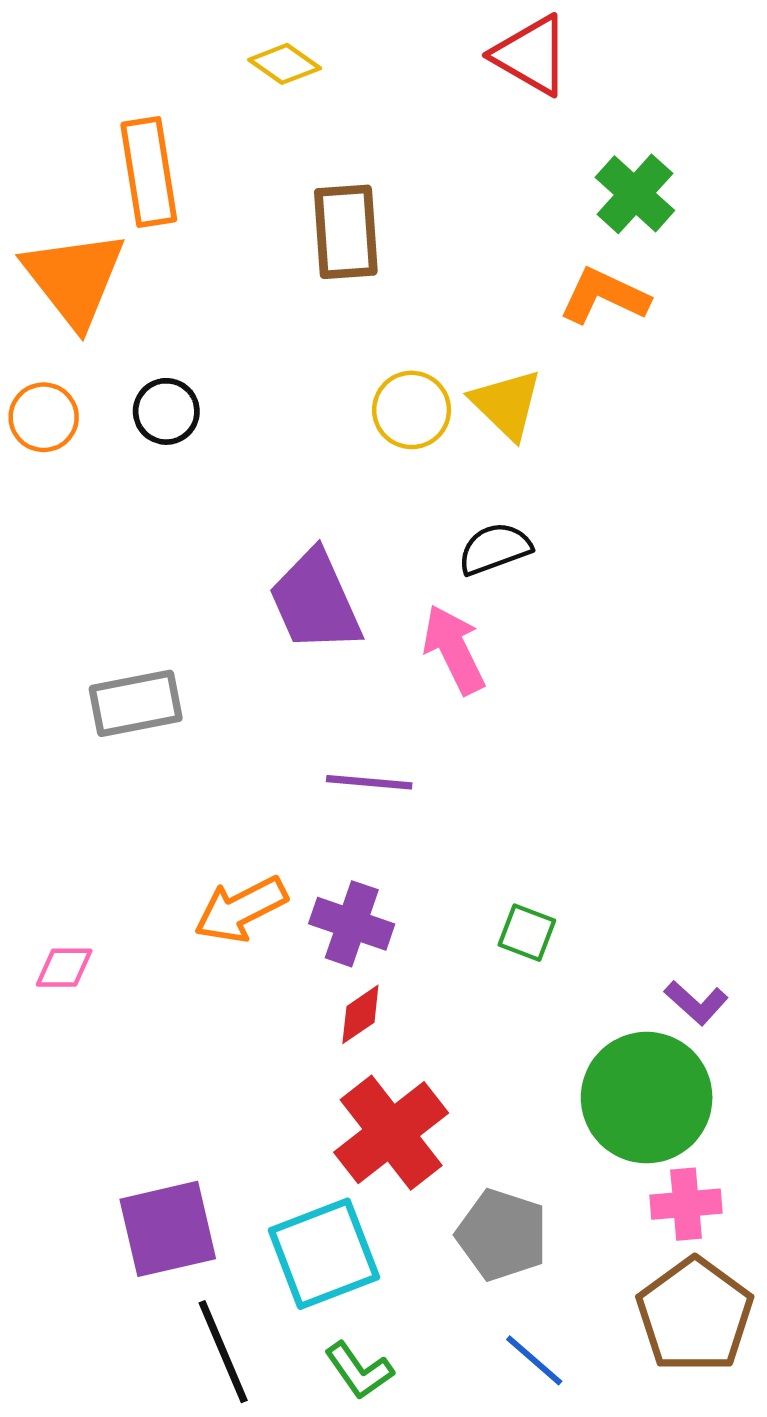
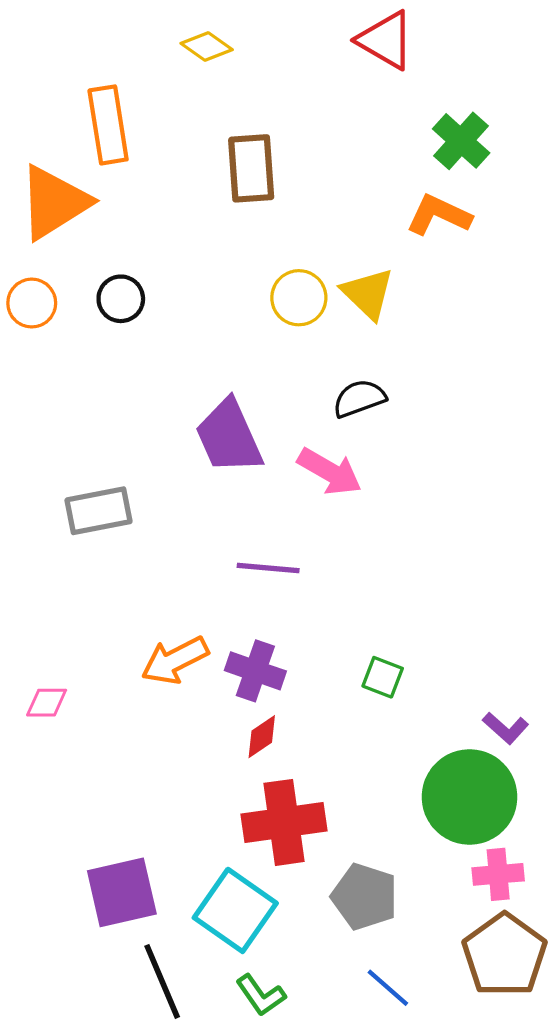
orange triangle: (74, 279) -> (54, 202), turned 36
pink arrow: (454, 649) -> (330, 472), turned 146
red cross: (391, 1133) -> (284, 822), turned 30
cyan square: (324, 1254) -> (235, 910), turned -34

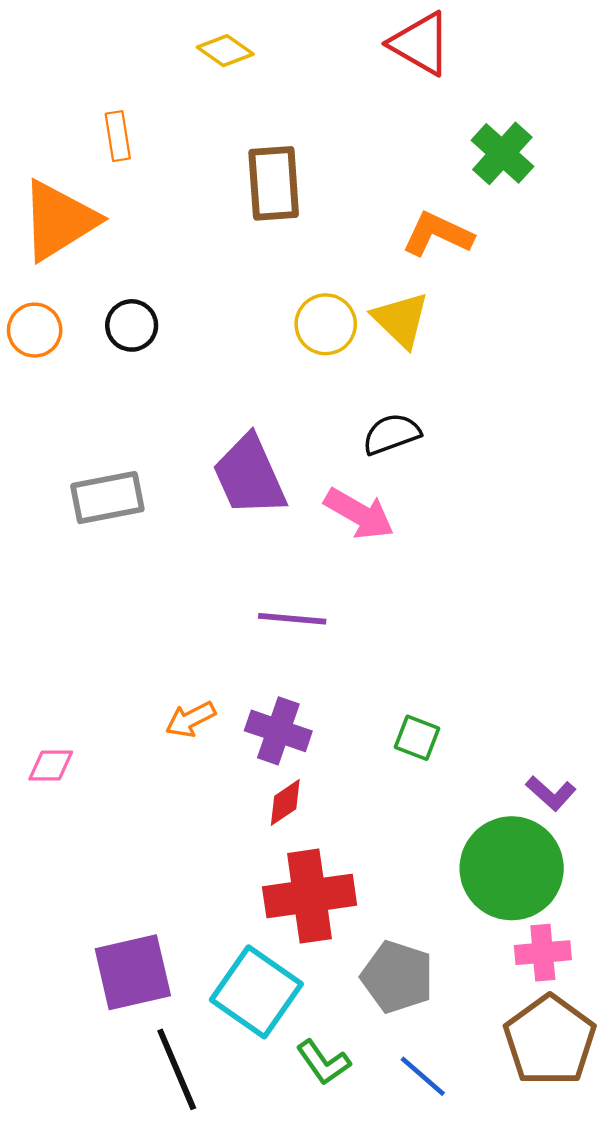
orange rectangle: (108, 125) -> (118, 136), size x0.6
orange L-shape: (439, 215) -> (438, 234), moved
gray rectangle: (99, 511) -> (107, 498), moved
orange arrow: (175, 660) -> (191, 719), size x0.7
green L-shape: (261, 995) -> (323, 1062), moved

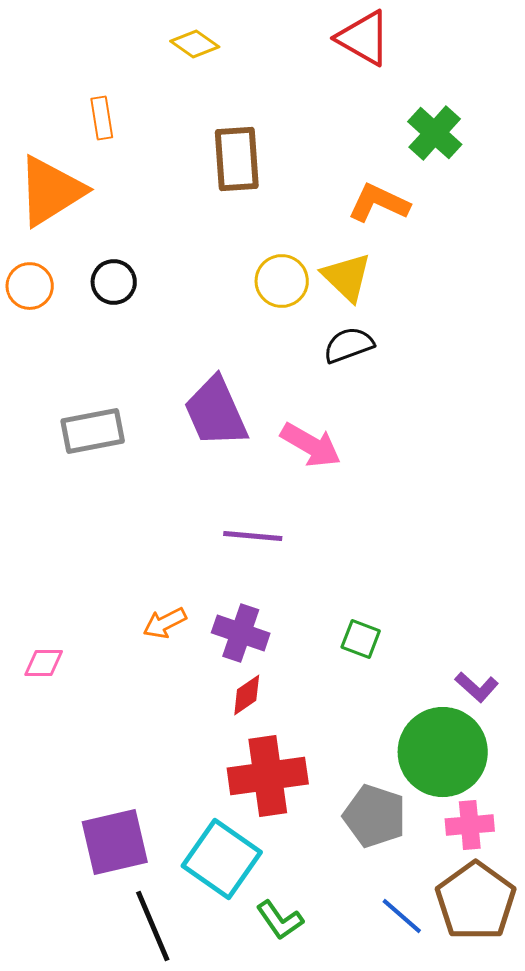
black semicircle: (392, 434) -> (349, 345), moved
gray pentagon: (397, 977) -> (375, 816), moved
blue line: (423, 1076) -> (402, 916), moved

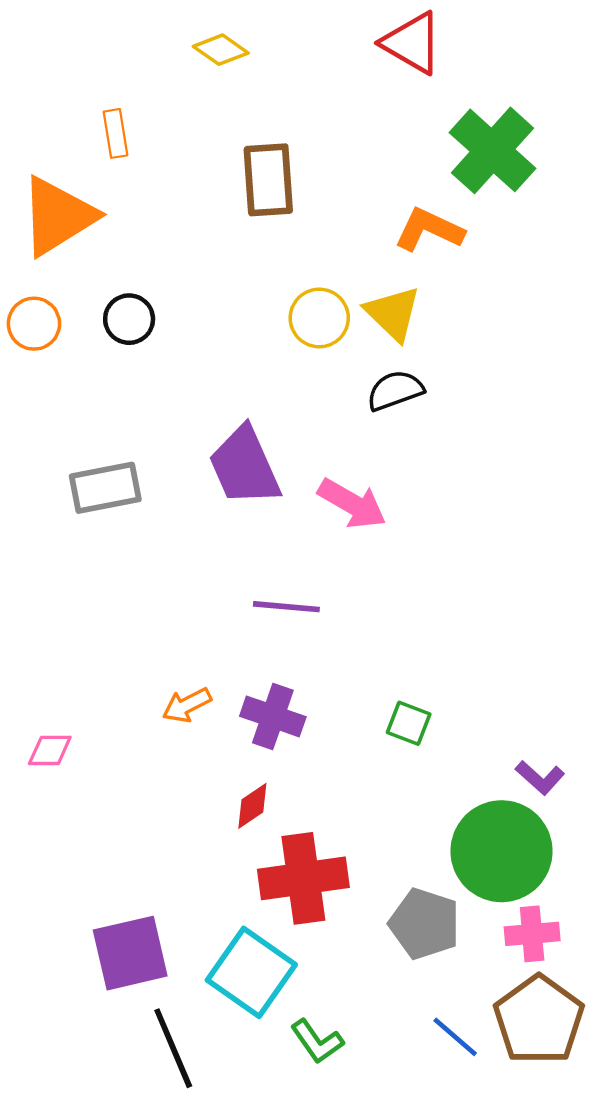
green cross: (435, 133) -> (492, 150), size x1.4
red diamond: (247, 695) -> (252, 806), moved

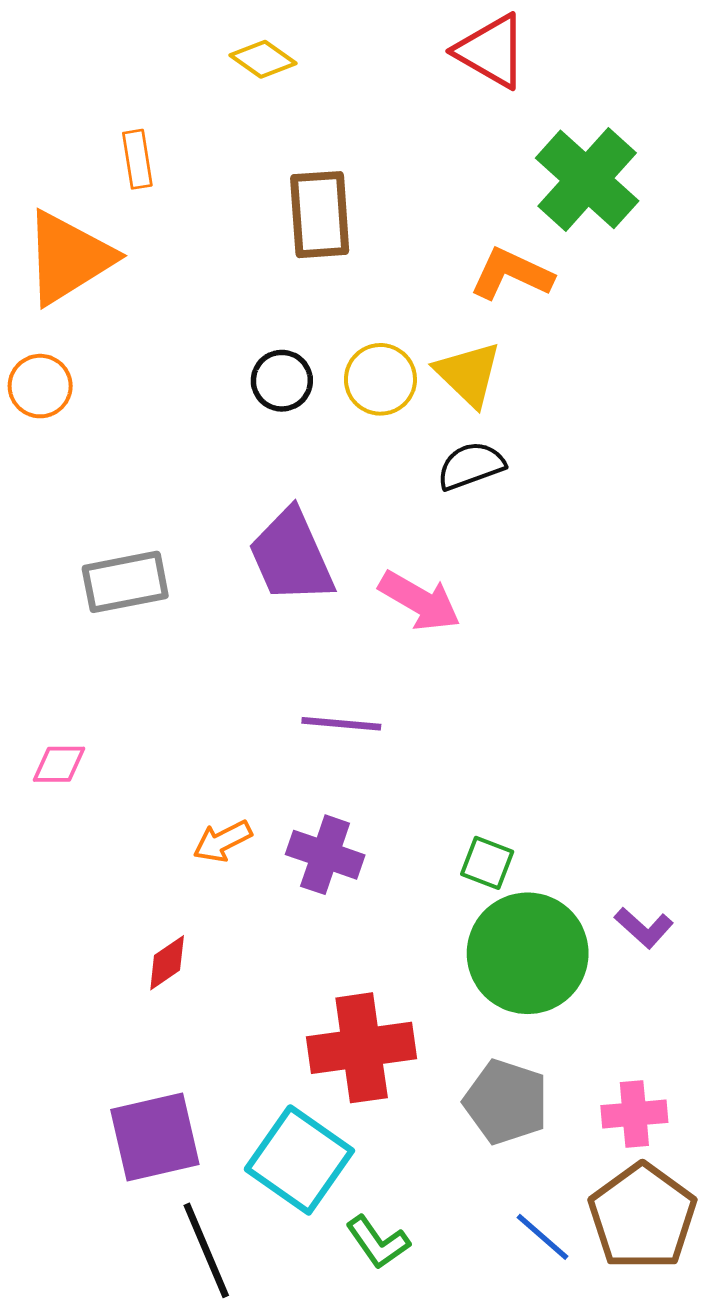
black circle: (129, 319) -> (282, 381), moved
pink diamond: (50, 750) -> (59, 764), moved
red diamond: (252, 806) -> (167, 963), moved
green circle: (502, 851) -> (528, 953), moved

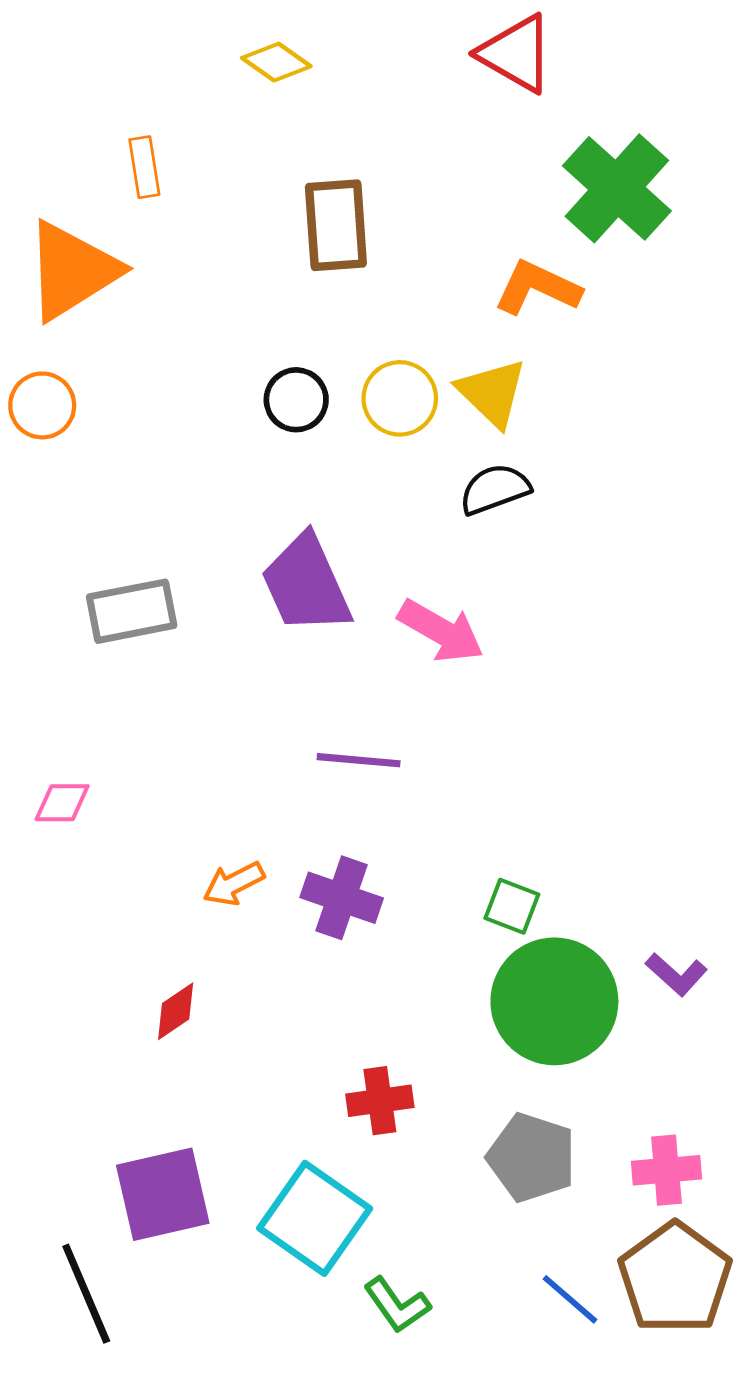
red cross: (362, 1048) -> (380, 1101), size x0.6
black line: (206, 1250) -> (86, 1294), moved

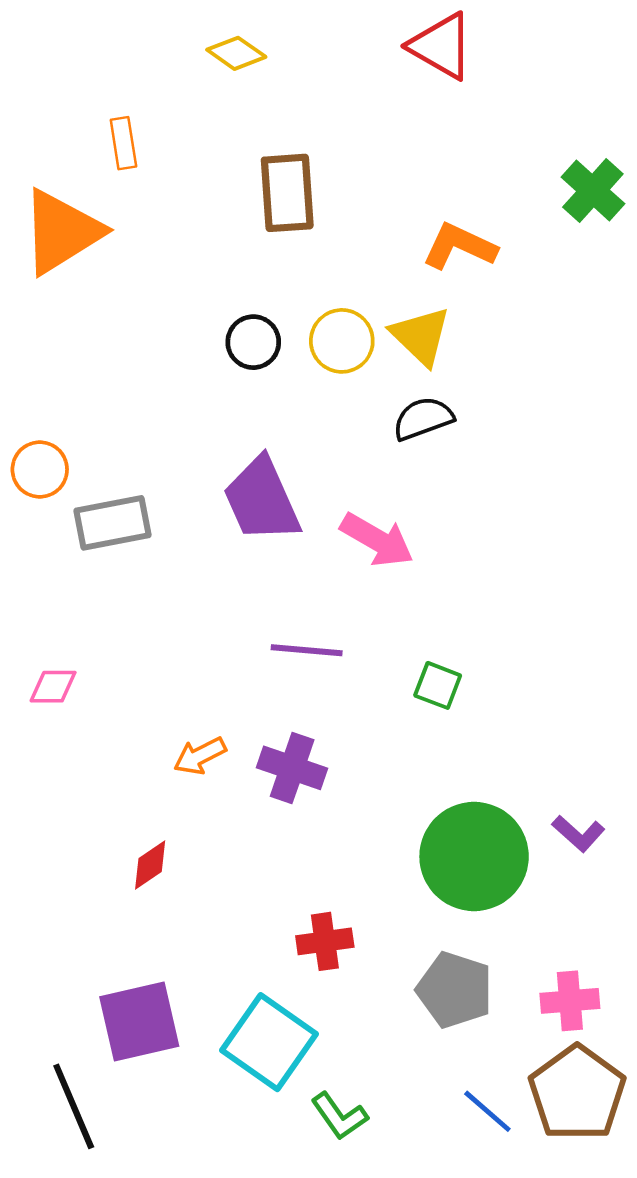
green cross: (617, 188) -> (593, 190), moved, size x0.7
orange circle: (42, 405) -> (40, 469), moved
green square: (512, 906) -> (438, 685), moved

